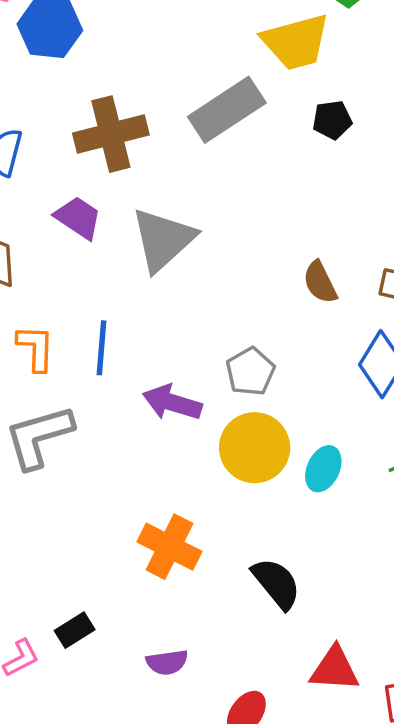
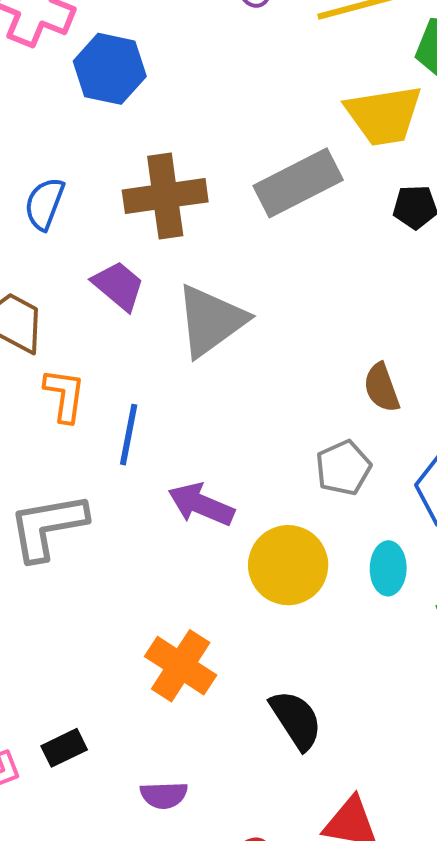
orange L-shape: (36, 348) -> (65, 395), moved
gray pentagon: (250, 372) -> (343, 468), moved
cyan ellipse: (323, 469) -> (388, 568), moved, turned -30

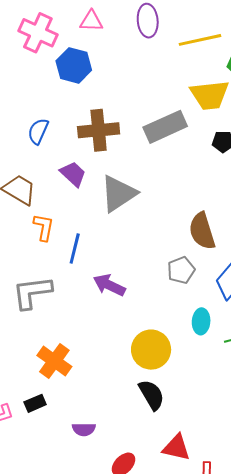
brown semicircle: (382, 388) -> (202, 231), size x1.5
yellow circle: (288, 565) -> (151, 350), moved
orange cross: (181, 666) -> (54, 361), moved

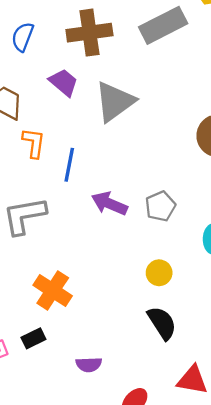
gray pentagon: (181, 270) -> (160, 206), moved
yellow circle: (151, 350) -> (159, 273), size x0.6

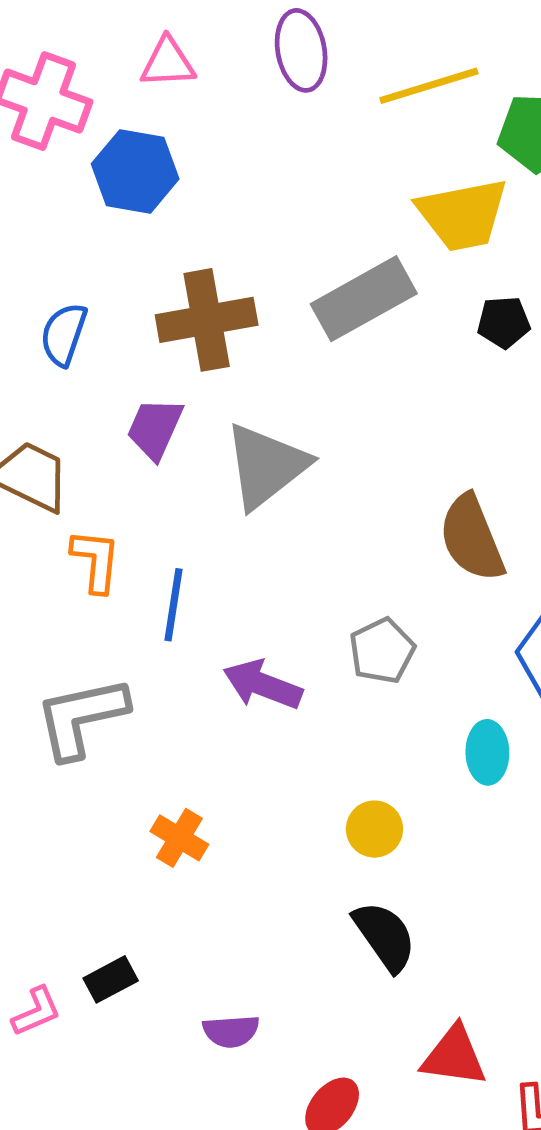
purple trapezoid: (64, 82) -> (155, 429), turned -104
gray pentagon: (160, 206) -> (382, 651), moved
orange cross: (53, 291) -> (179, 838), moved, size x0.7

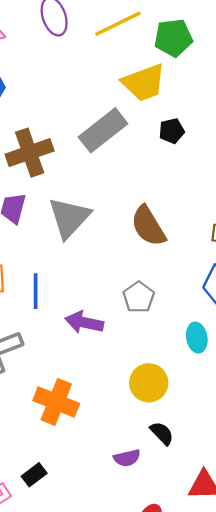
brown semicircle: (472, 538) -> (148, 226), moved
yellow circle: (374, 829) -> (149, 383), size x1.4
orange cross: (179, 838) -> (56, 402), size x1.6
black semicircle: (385, 936) -> (162, 433), size x0.7
purple semicircle: (231, 1031) -> (127, 458), moved

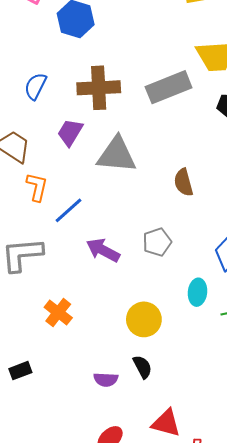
gray triangle: (69, 218) -> (117, 155), turned 36
brown semicircle: (148, 226) -> (184, 182), size x0.7
blue line: (36, 291) -> (69, 210), turned 32
orange cross: (56, 402) -> (58, 313), size x0.7

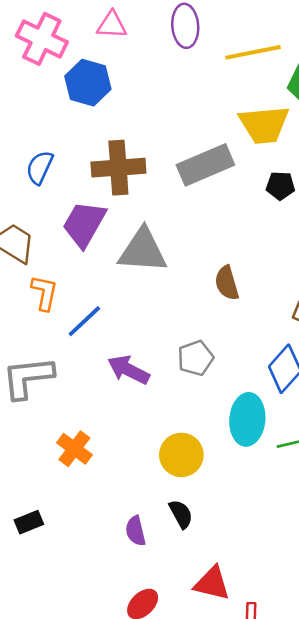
purple trapezoid: (70, 132) -> (84, 224), size x1.4
cyan ellipse: (197, 292) -> (247, 419), size x1.5
purple semicircle: (106, 380) -> (136, 531), turned 75

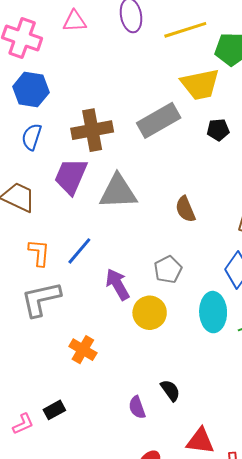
blue hexagon: (88, 83) -> (31, 89), moved
orange L-shape: (44, 293) -> (39, 253), moved
purple arrow: (128, 370) -> (118, 284), turned 40
yellow circle: (181, 455) -> (150, 313), moved

